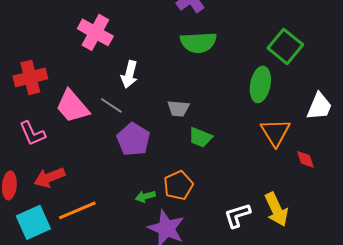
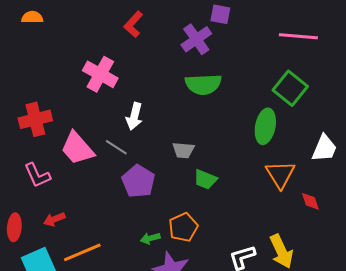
red arrow: (49, 177) -> (54, 219), size x0.7

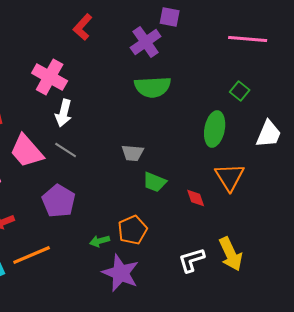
green square: (290, 88) -> (240, 91), size x0.6
white arrow: (134, 116) -> (64, 113), moved
white trapezoid: (324, 148) -> (269, 134), moved
purple pentagon: (138, 181) -> (59, 201), moved
red diamond: (310, 201) -> (196, 198), moved

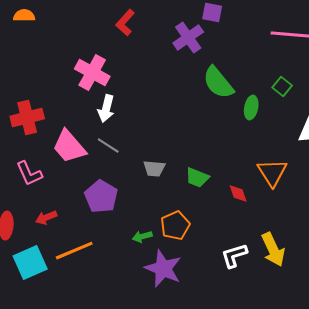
green semicircle: (153, 87) -> (218, 83), moved, turned 54
green ellipse: (215, 129) -> (251, 108), moved, size x0.7
gray trapezoid: (133, 153) -> (154, 169), moved

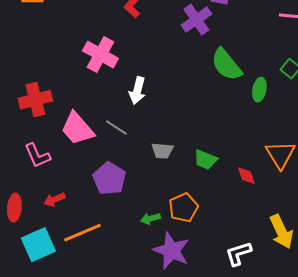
white arrow: (106, 109) -> (137, 91), moved
white L-shape: (234, 256) -> (238, 254), moved

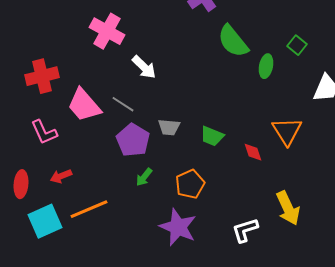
white arrow: (137, 91) -> (144, 67), turned -60
purple pentagon: (109, 179) -> (133, 140), moved
green arrow: (150, 219) -> (144, 177), moved, turned -36

